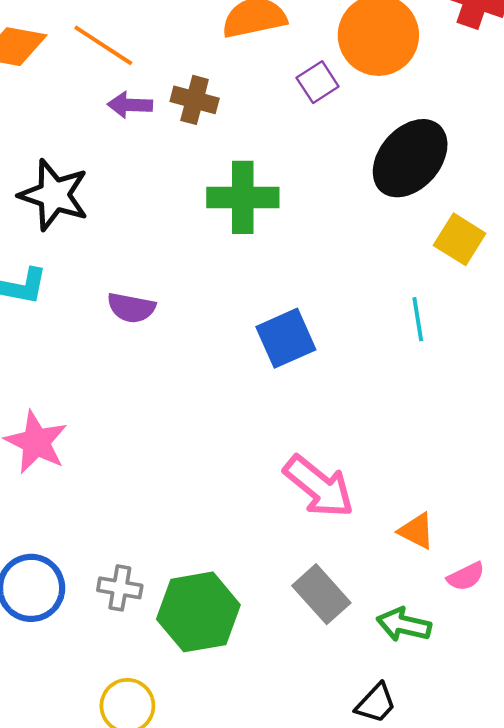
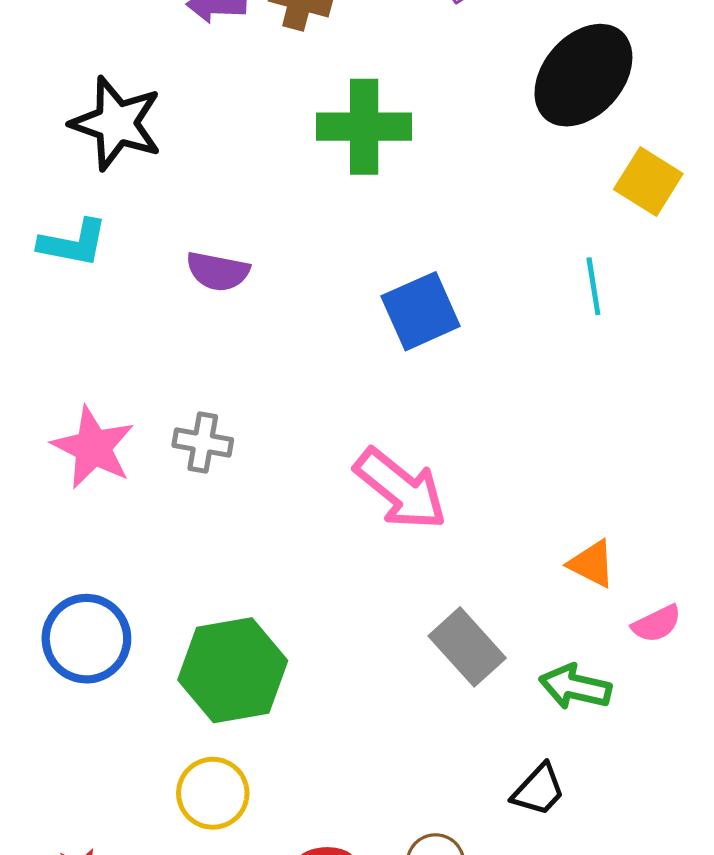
pink arrow: (319, 487) -> (401, 489), moved
gray cross: (120, 588) -> (203, 442), moved
green hexagon: (198, 612) -> (233, 670), moved

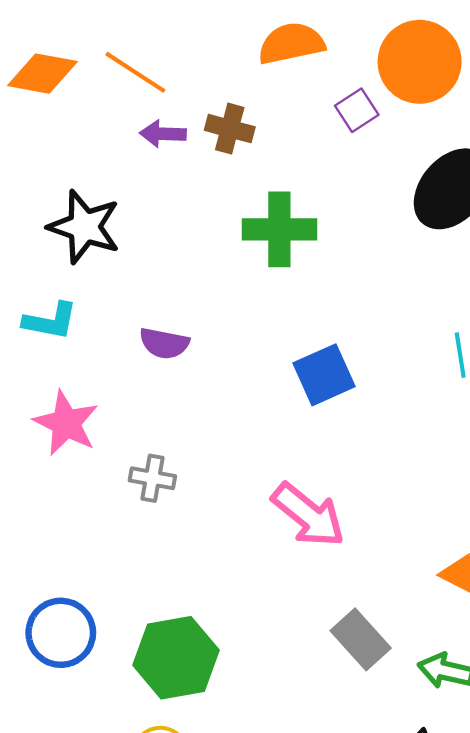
pink star: (93, 447) -> (66, 423), moved

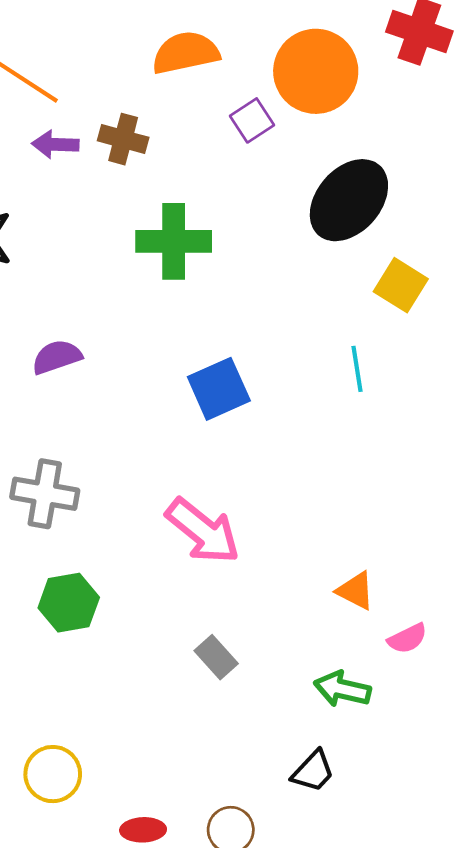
purple semicircle: (164, 343) -> (57, 357), turned 150
gray cross: (152, 478) -> (45, 494), size x1.4
gray rectangle: (361, 639) -> (216, 657), moved, size x0.7
green hexagon: (176, 658) -> (69, 603), moved, size x0.7

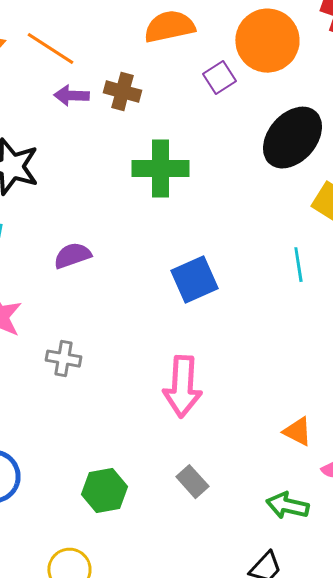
gray cross: (45, 494) -> (63, 359), size x0.7
pink arrow: (203, 531) -> (182, 387), turned 54
green hexagon: (69, 603) -> (104, 491), moved

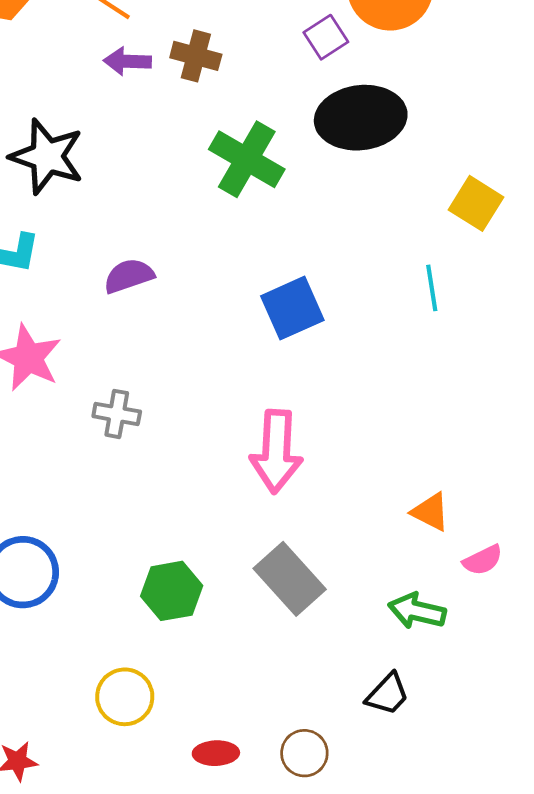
black ellipse: (292, 138) -> (361, 118), moved, turned 42
green cross: (160, 169) -> (247, 159), turned 30
gray rectangle: (192, 482) -> (290, 579), size x1.6

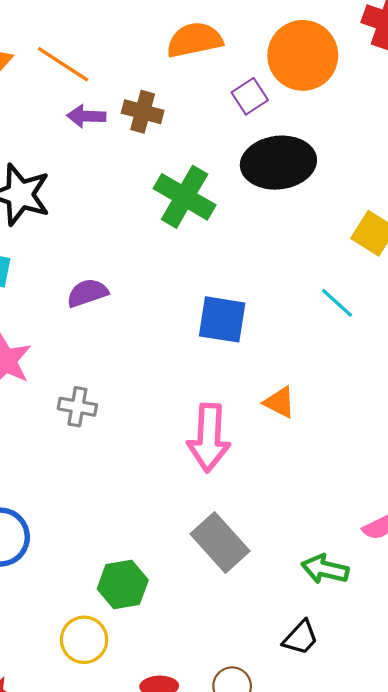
cyan line: (432, 288) -> (337, 303), turned -39
blue square: (292, 308) -> (222, 319), turned 33
orange triangle: (430, 512) -> (280, 402), moved
green hexagon: (172, 591) -> (123, 585), moved

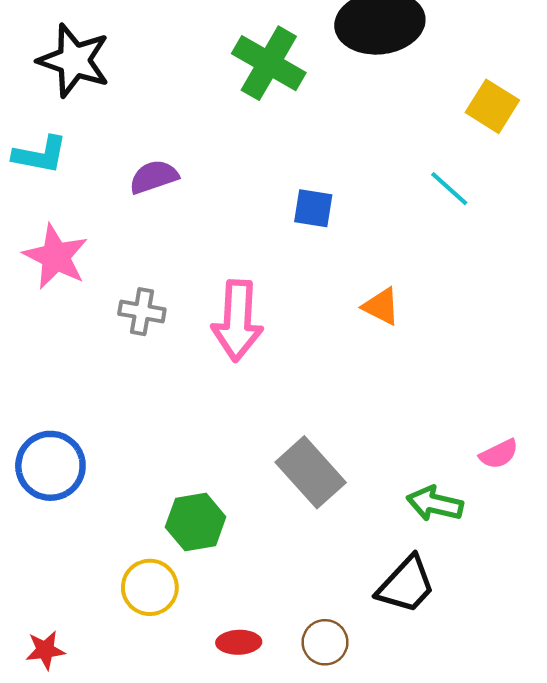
blue square: (222, 319) -> (313, 208), size x0.7
pink arrow: (209, 438) -> (237, 321), moved
black trapezoid: (301, 638) -> (406, 585), size x1.4

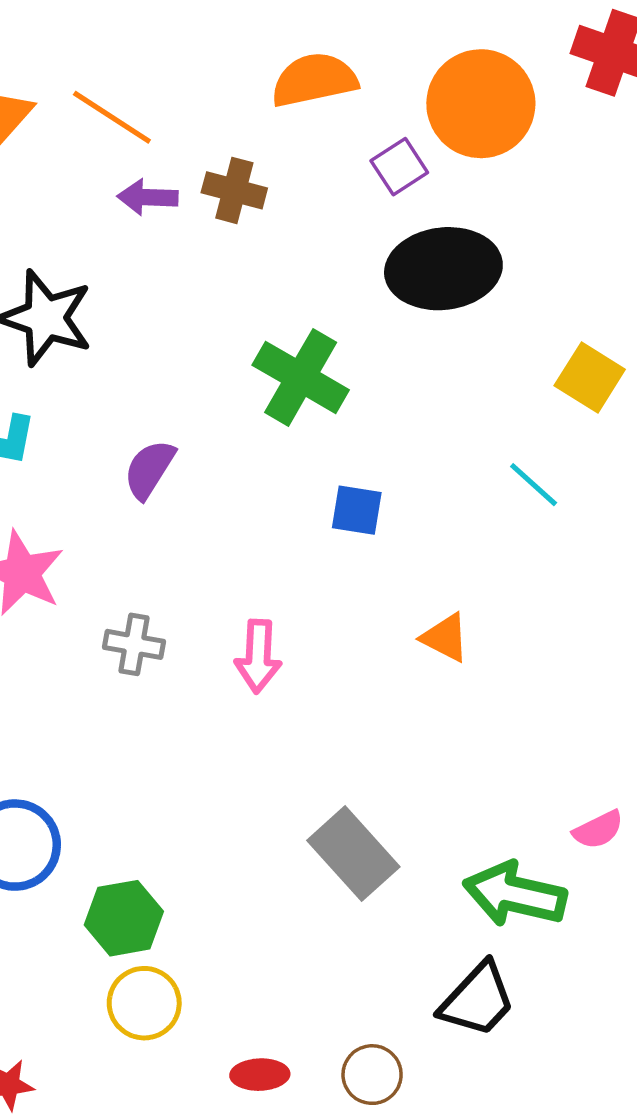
green cross: (269, 63) -> (301, 377), moved
purple semicircle: (154, 177) -> (149, 469), turned -39
pink arrow: (237, 321) -> (258, 656), size x0.7
green arrow: (435, 504) -> (515, 894), size x1.4
green hexagon: (196, 522) -> (124, 918), moved

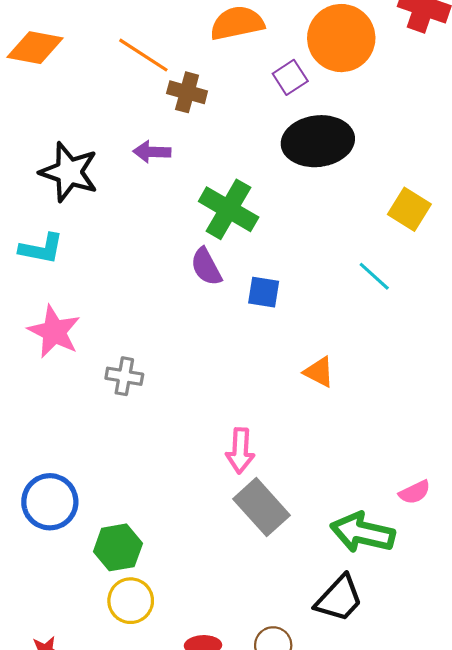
orange line: (112, 117) -> (143, 55), moved
purple arrow: (148, 197) -> (152, 152), moved
purple semicircle: (149, 469) -> (206, 267), moved, turned -60
pink arrow: (258, 656) -> (240, 451), moved

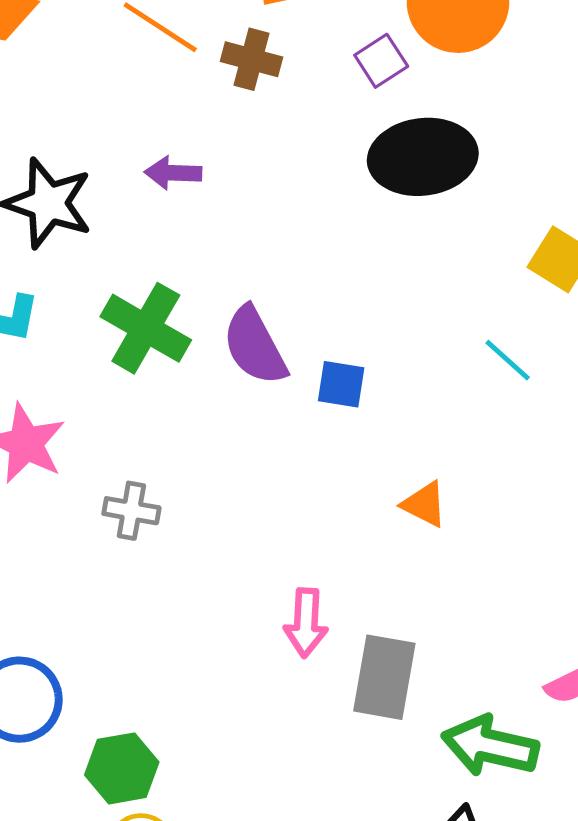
brown cross: (187, 92) -> (251, 59), moved
green cross: (229, 209) -> (146, 328), moved
purple semicircle: (206, 267) -> (255, 346), size x1.4
gray rectangle: (261, 507) -> (384, 677), moved, turned 52

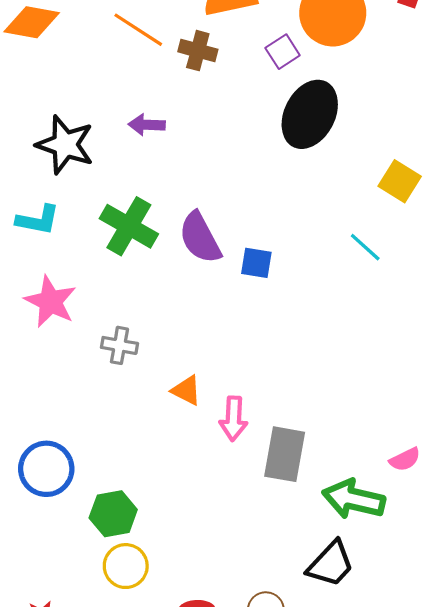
black ellipse: (423, 157) -> (310, 114), turned -56
orange triangle: (424, 504) -> (186, 390), moved

